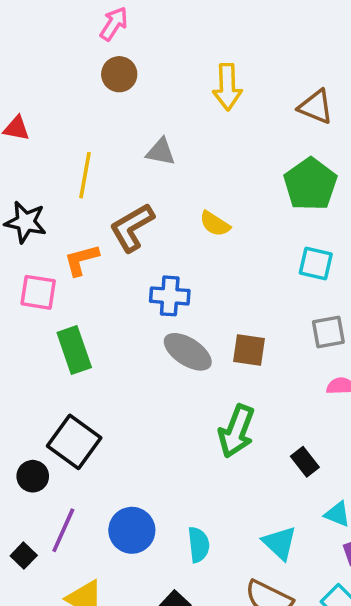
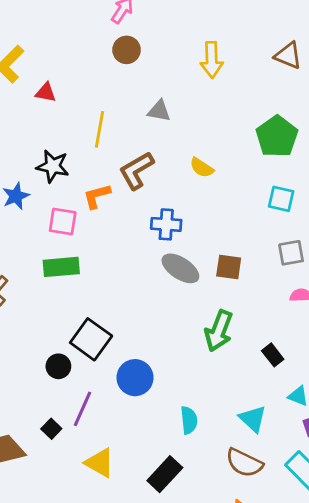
brown triangle: (316, 107) -> (288, 56), moved
green rectangle: (74, 350) -> (61, 267), moved, turned -76
blue circle: (132, 530) -> (135, 378), moved

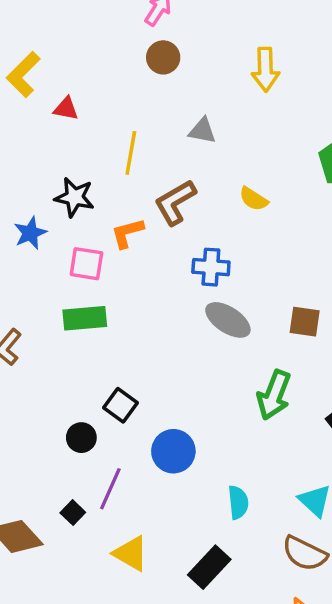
brown square: (229, 267) -> (305, 322), moved
black square: (91, 339) -> (121, 405), size x0.7

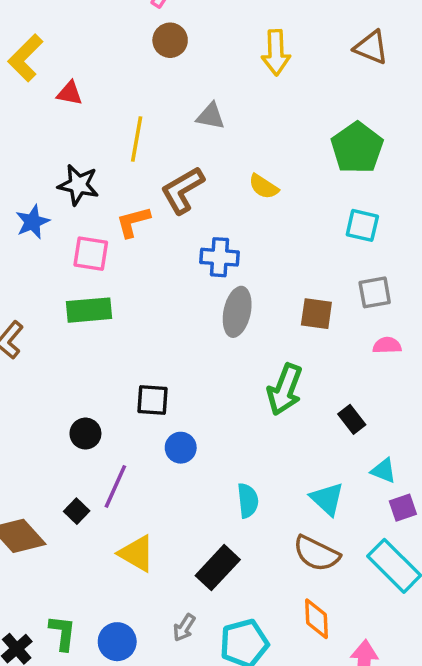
gray ellipse: (228, 320) -> (237, 312), turned 69
black square: (121, 405) -> (152, 400), moved, turned -32
blue circle: (173, 451) -> (181, 448), size x0.7

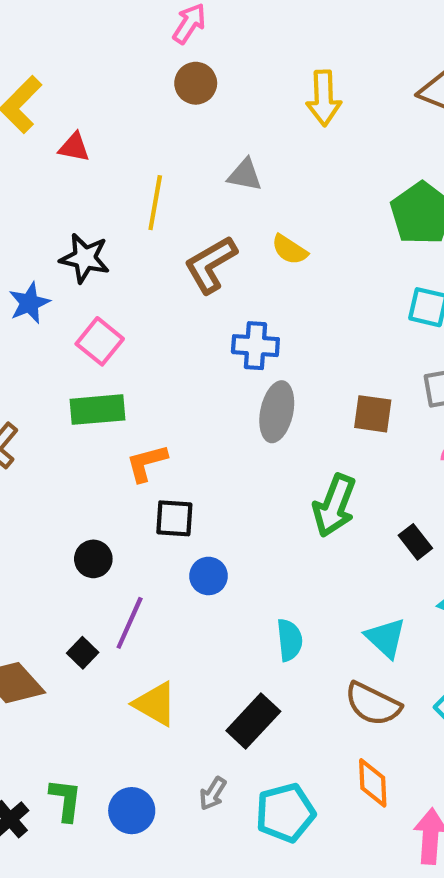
yellow semicircle: (264, 187) -> (290, 250), moved
orange L-shape: (133, 222) -> (147, 463), moved
pink square: (91, 254) -> (100, 341), turned 30

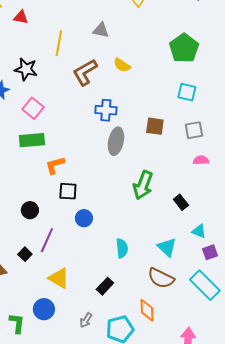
brown square: (373, 414) -> (155, 126), moved
black rectangle: (253, 721) -> (105, 286), size x0.7
orange diamond: (373, 783) -> (147, 310), moved
blue circle: (132, 811) -> (44, 309), moved

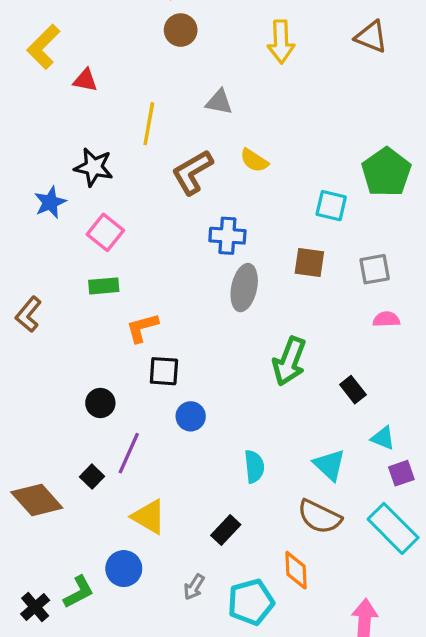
green pentagon: (184, 48) -> (386, 172), moved
cyan square: (187, 92) -> (331, 206), moved
green rectangle: (32, 140) -> (104, 286), size x0.7
green L-shape: (17, 323) -> (79, 592), turned 55

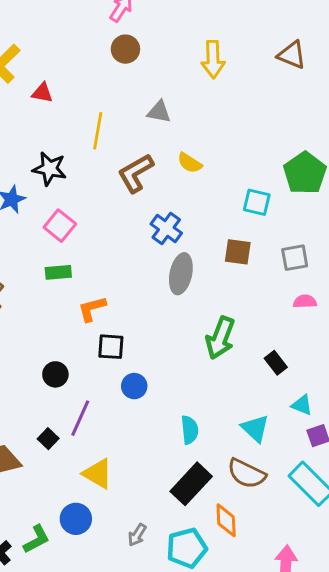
blue cross: (227, 236) -> (166, 229), turned 32
black rectangle: (226, 530) -> (191, 484), moved, size x1.6

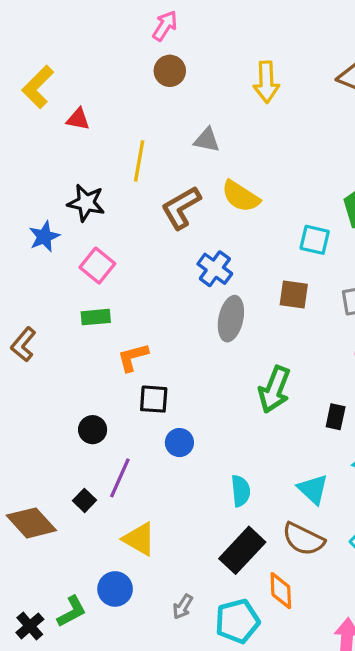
yellow semicircle: (190, 163) -> (241, 196), size x1.4
black rectangle: (276, 363) -> (336, 417), turned 50

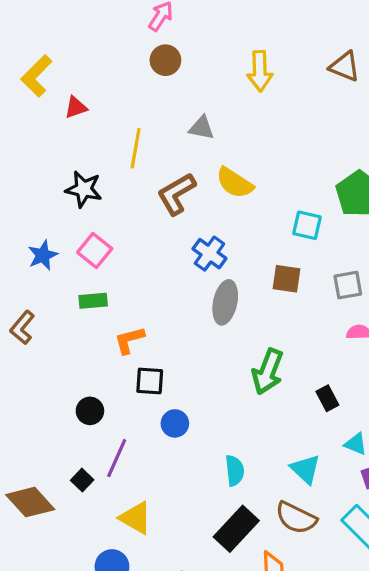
red triangle: (78, 119) -> (76, 107), turned -30
blue star: (44, 237) -> (43, 255), moved
black rectangle: (336, 417) -> (327, 398), turned -40

